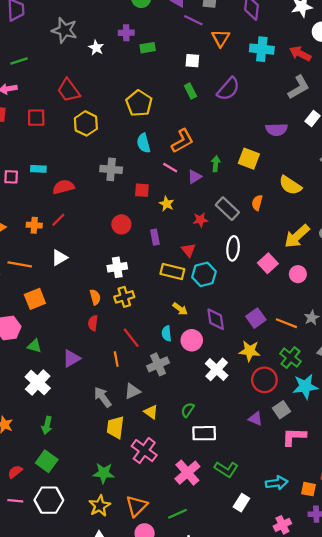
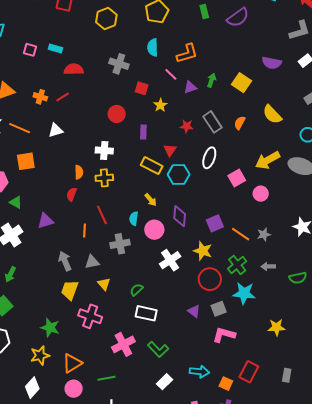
pink cross: (144, 451) -> (90, 316), turned -30

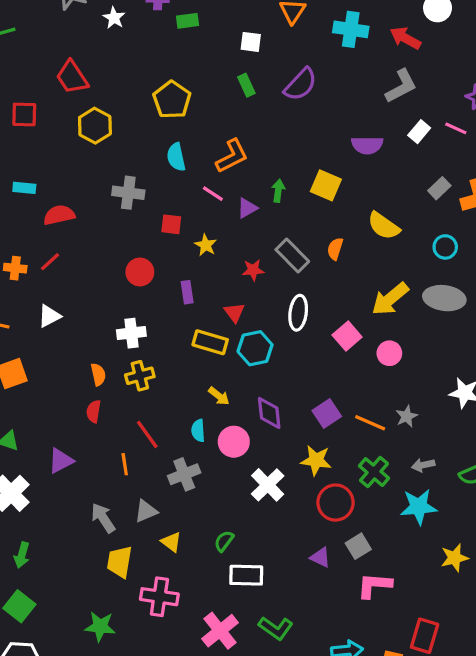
cyan star: (244, 293) -> (419, 507), moved

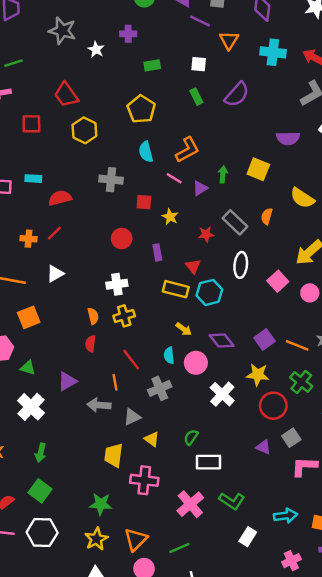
green rectangle: (188, 21) -> (152, 65), moved
purple diamond: (269, 413) -> (222, 340), turned -30
gray arrow: (103, 518) -> (99, 405), moved, turned -50

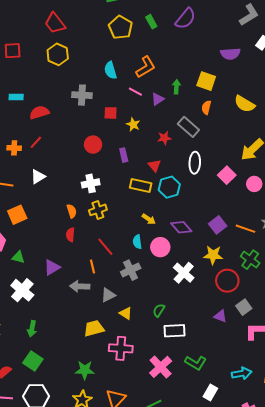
red trapezoid: (66, 95) -> (55, 23), moved
yellow pentagon: (141, 109) -> (120, 27), moved
orange semicircle: (267, 216) -> (206, 107), moved
yellow trapezoid: (114, 455) -> (94, 328), turned 70

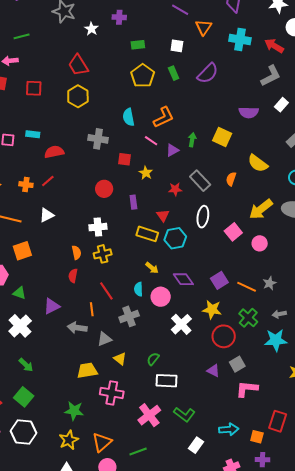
orange semicircle: (206, 107) -> (231, 179), moved
green arrow: (32, 329) -> (26, 365), turned -63

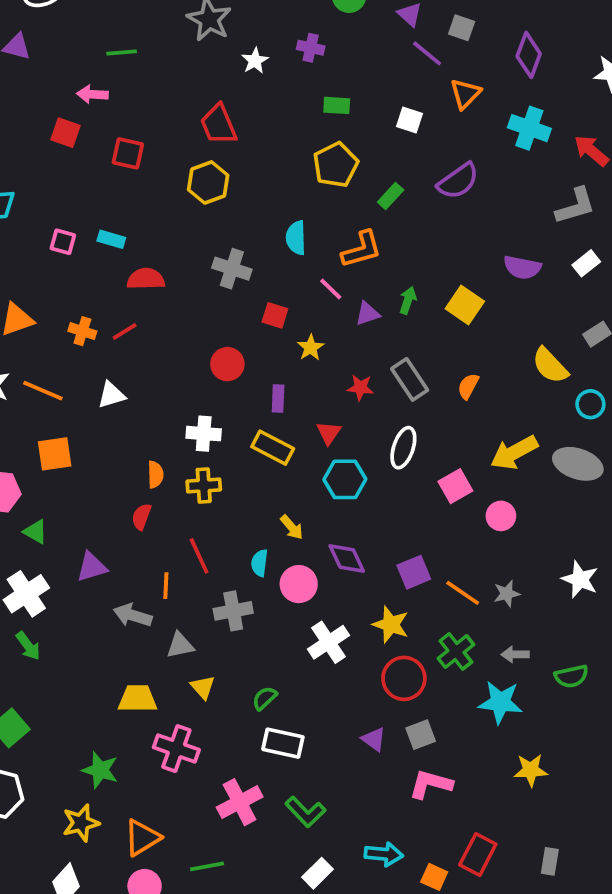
green rectangle: (174, 73) -> (391, 196), moved, turned 56
yellow semicircle: (258, 163) -> (550, 366), moved
yellow rectangle: (147, 234) -> (273, 448), moved
green arrow: (26, 365) -> (28, 646), moved

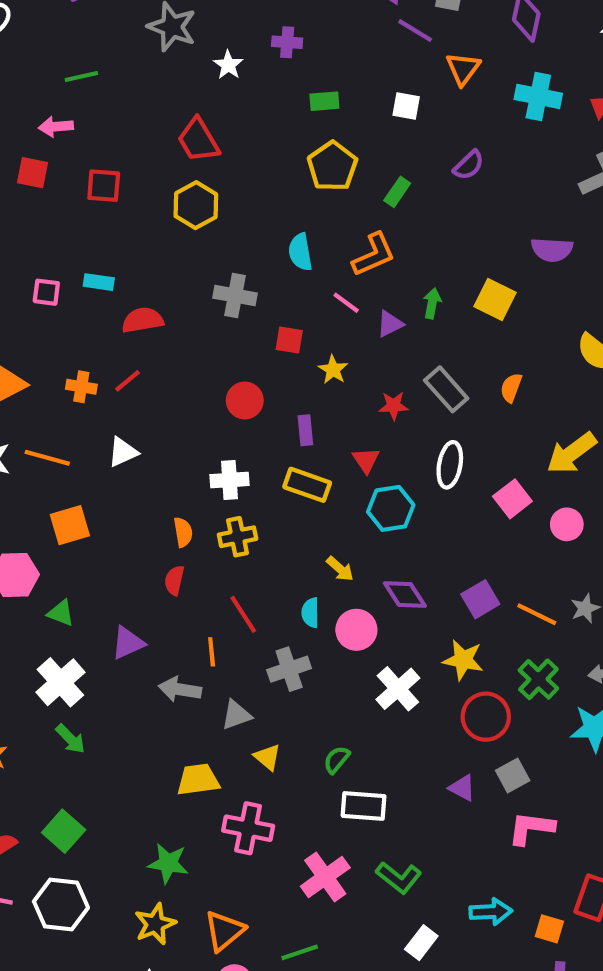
purple semicircle: (458, 181) -> (469, 165), size x0.7

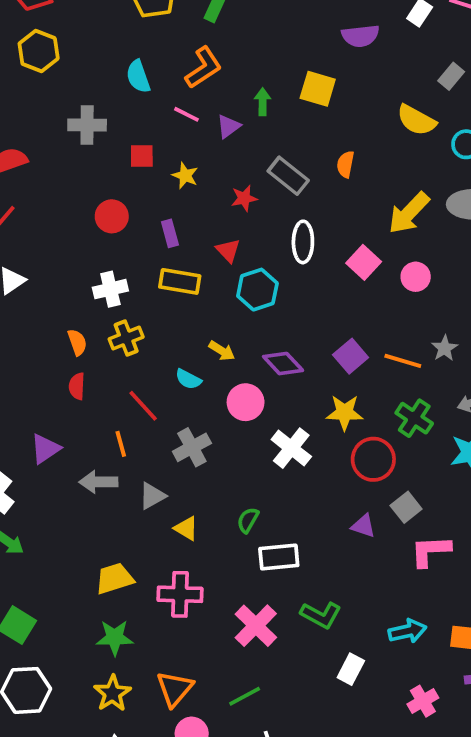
cyan semicircle: (310, 613) -> (188, 379), moved, turned -52
yellow trapezoid: (198, 780) -> (114, 578), moved

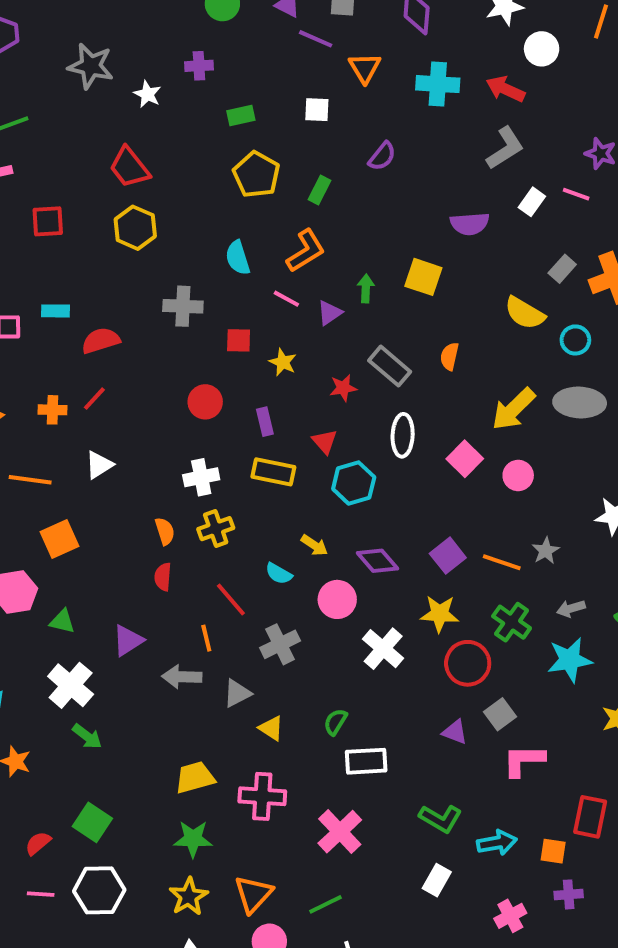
green L-shape: (321, 615) -> (441, 819), moved

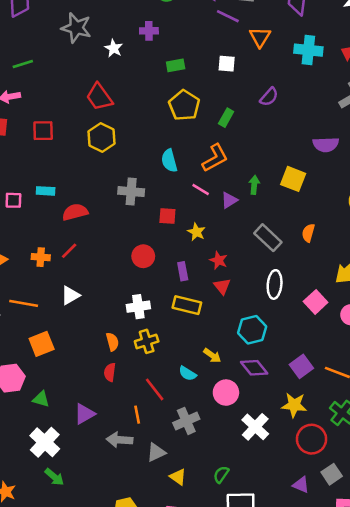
red star: (343, 388) -> (219, 260), moved, turned 30
cyan hexagon: (354, 483) -> (252, 330), moved

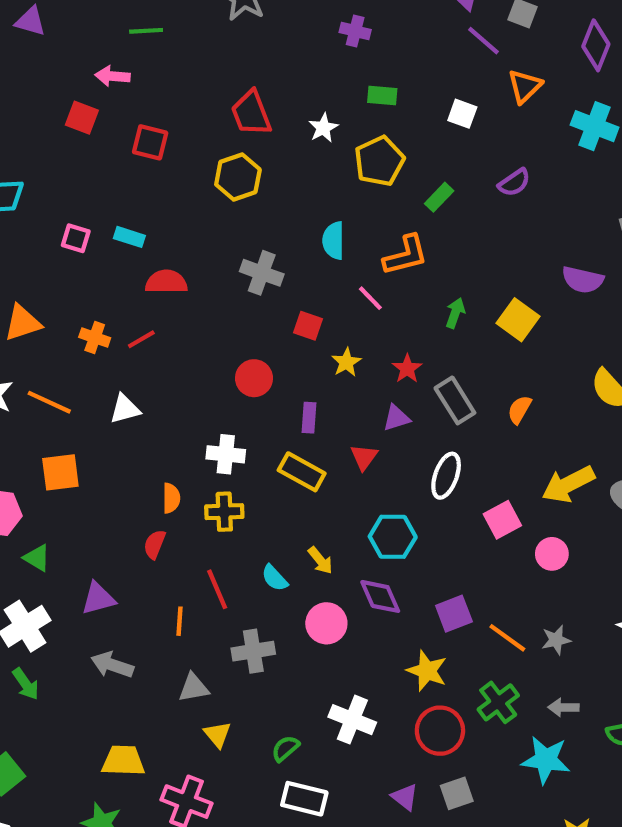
white star: (114, 48) -> (323, 128), moved
purple triangle: (229, 200) -> (396, 418), moved
red star: (219, 260) -> (407, 369), moved
white cross: (255, 427) -> (352, 720), moved, turned -36
gray arrow: (120, 440) -> (112, 665), moved

